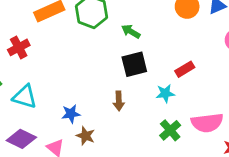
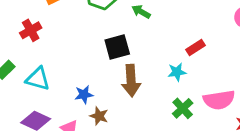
black square: (134, 64) -> (117, 47), moved
brown arrow: (119, 101) -> (131, 81), size x1.6

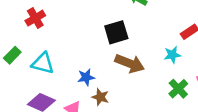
brown arrow: (131, 81) -> (130, 63), turned -64

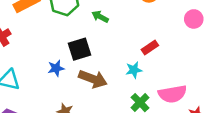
blue star: (86, 77) -> (56, 68), moved

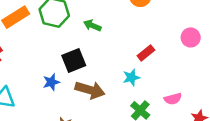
pink circle: (194, 19) -> (191, 37), moved
pink semicircle: (172, 94) -> (173, 99), size x0.6

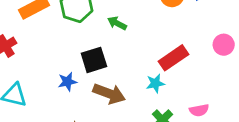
red rectangle: (146, 53) -> (173, 58), size x1.5

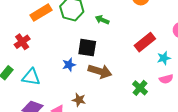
black square: (94, 60) -> (87, 48), turned 30
cyan star: (155, 83) -> (164, 58), moved

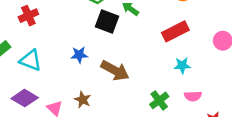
red rectangle: (145, 42) -> (175, 31), moved
black square: (87, 48) -> (107, 22), moved
cyan star: (164, 58) -> (182, 65), moved

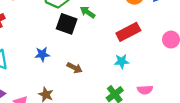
cyan star: (182, 65) -> (122, 61), moved
brown arrow: (115, 70) -> (74, 68), size x0.6

